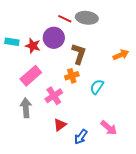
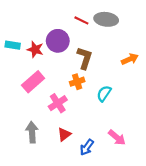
gray ellipse: (87, 18) -> (106, 19), moved
red line: (65, 19) -> (81, 20), moved
gray arrow: (26, 108) -> (32, 132), moved

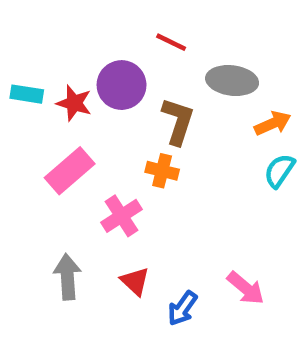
gray ellipse: (106, 19) -> (232, 81), moved
orange cross: (77, 82) -> (162, 171), turned 32
cyan semicircle: (104, 94) -> (279, 171), moved
red triangle: (64, 134) -> (135, 281), turned -40

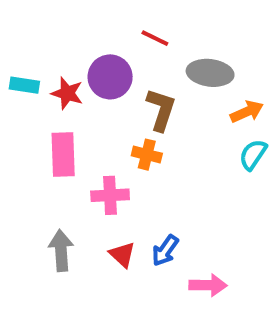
pink rectangle: (70, 171) -> (63, 155), turned -51
pink cross: (122, 216) -> (110, 195), turned 30
pink arrow: (246, 288) -> (208, 285), moved, turned -39
blue arrow: (182, 308) -> (165, 250), moved

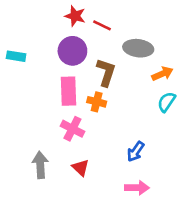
red star: (67, 93) -> (75, 16), moved
pink rectangle: (63, 155) -> (68, 91), moved
pink cross: (110, 195) -> (72, 129), turned 30
blue arrow: (165, 250) -> (136, 152), moved

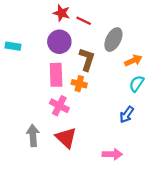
gray ellipse: (138, 48) -> (113, 40), turned -70
blue arrow: (136, 152) -> (127, 115), moved
red triangle: (81, 168) -> (66, 138), size x1.5

